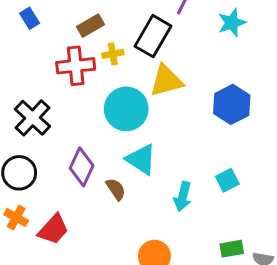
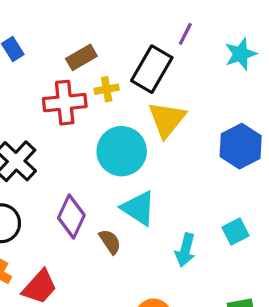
yellow triangle: (166, 81) -> (167, 119), turned -36

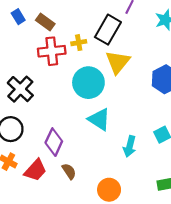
brown rectangle: (81, 57) -> (45, 22), moved, turned 66
purple diamond: (71, 217) -> (54, 142), moved
brown semicircle: (110, 242) -> (69, 171), moved

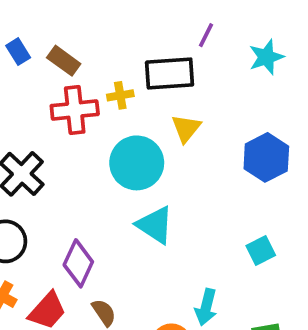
black rectangle: (108, 30) -> (170, 73), turned 56
yellow triangle: (118, 62) -> (186, 128), size x0.7
cyan arrow: (130, 146) -> (206, 307), moved

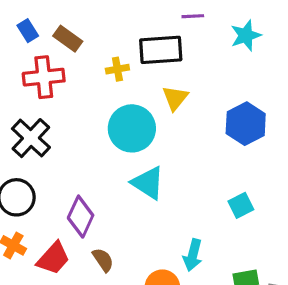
purple line: (206, 35) -> (193, 16), turned 60
red cross: (75, 110) -> (44, 77), moved

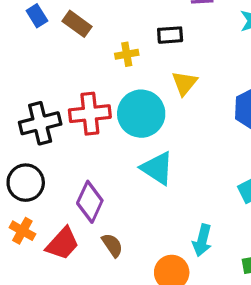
black rectangle: (161, 50) -> (170, 35), size x0.6
red cross: (44, 77) -> (90, 114), moved
black cross: (31, 138) -> (40, 123), turned 33

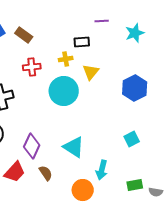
yellow cross: (127, 54) -> (66, 59), moved
red cross: (90, 114) -> (32, 67), moved, size x0.7
cyan triangle: (157, 168) -> (74, 147), moved

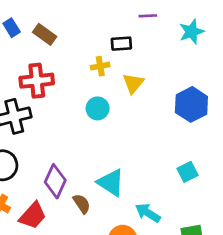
red cross: (32, 67) -> (37, 81), moved, size x1.4
cyan circle: (64, 91) -> (98, 108), size x0.6
cyan arrow: (102, 170) -> (148, 213), turned 108
brown semicircle: (46, 173) -> (82, 204), moved

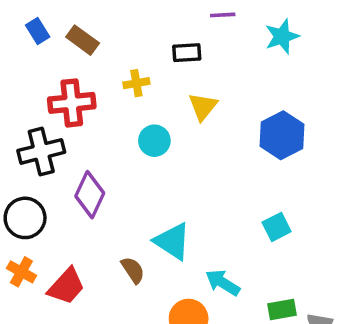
yellow cross: (100, 66) -> (136, 83), moved
purple diamond: (55, 181) -> (90, 195), moved

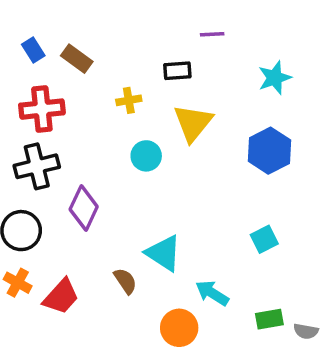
cyan star: (282, 36) -> (275, 78), moved
red cross: (72, 103) -> (42, 109), moved
yellow triangle: (203, 107) -> (193, 123), size x1.4

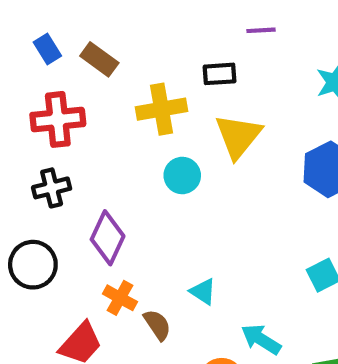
yellow cross: (129, 100) -> (161, 109), size x1.6
black cross: (37, 166) -> (52, 188), size x0.7
cyan triangle: (164, 253) -> (203, 292), size x0.6
orange cross: (18, 283) -> (120, 298), moved

